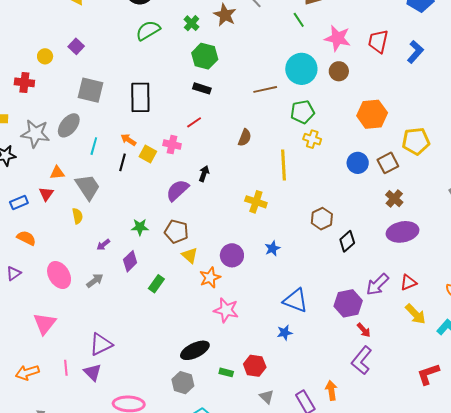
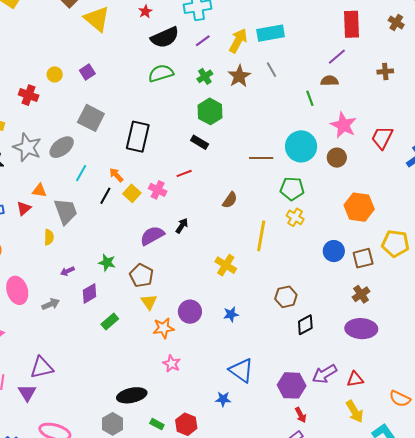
pink star: (226, 310) -> (172, 364), size x0.7

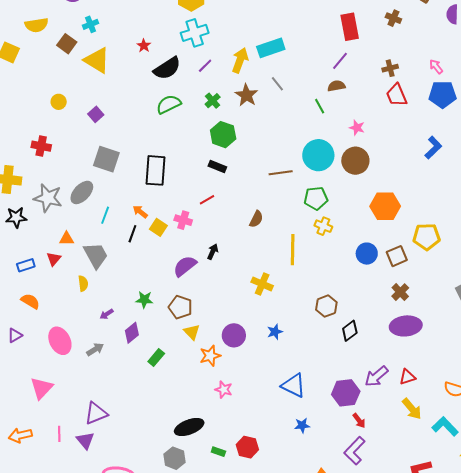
yellow circle: (55, 74) -> (59, 102), moved
pink star: (343, 125) -> (357, 128), size x0.6
red trapezoid: (382, 138) -> (397, 95), moved, turned -40
brown circle: (337, 158) -> (355, 161), size x1.4
blue star: (223, 399) -> (302, 425), moved

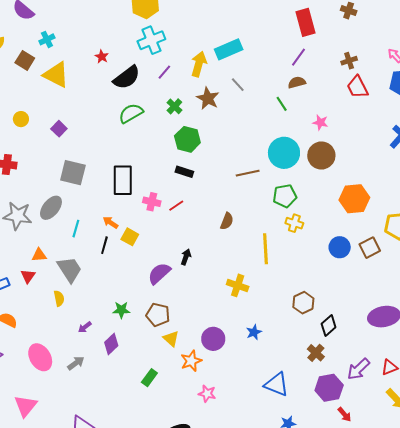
pink cross: (183, 220) -> (152, 202), moved
brown cross: (400, 292) -> (316, 353), moved
green rectangle: (156, 357) -> (149, 378), moved

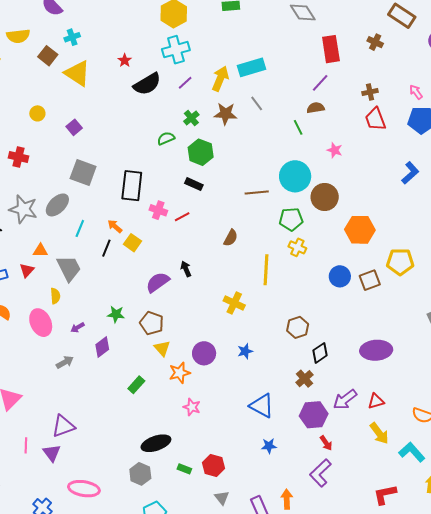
brown star: (208, 98) -> (225, 114), turned -30
green semicircle: (131, 113) -> (166, 138), moved, size x0.7
brown circle: (321, 155) -> (325, 197), moved
black arrow: (186, 257) -> (186, 269), turned -49
pink ellipse: (40, 357) -> (41, 323), moved

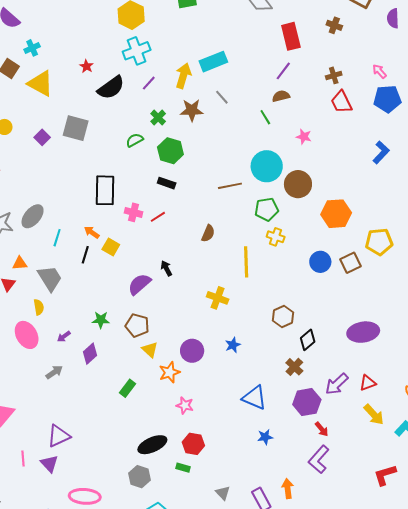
gray square: (83, 173) -> (76, 128), moved
red hexagon: (213, 466) -> (193, 444), moved

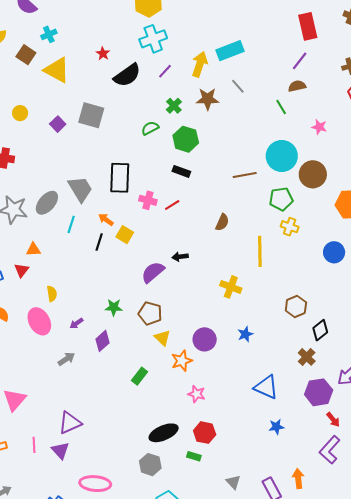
black arrow: (166, 268) -> (180, 257), turned -70
gray trapezoid: (50, 278) -> (80, 189), moved

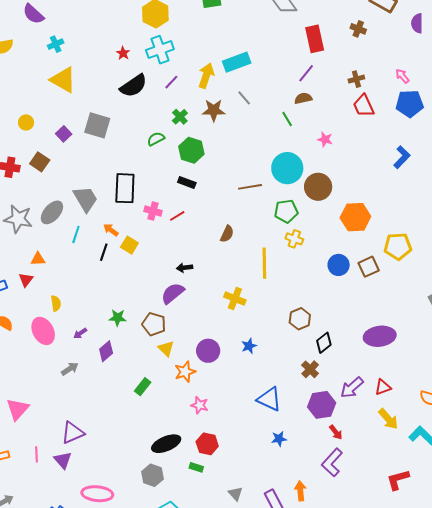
red star: (103, 54) -> (123, 53), moved
brown square: (26, 55) -> (40, 162), moved
purple semicircle: (153, 272) -> (173, 293), moved

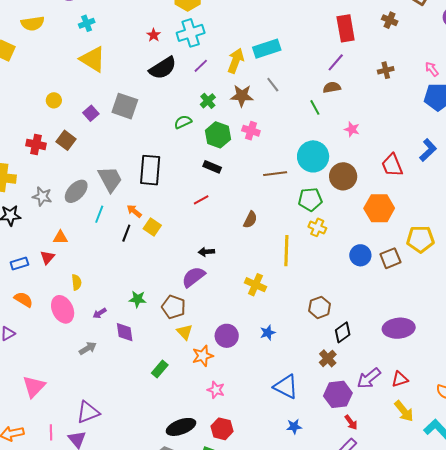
red trapezoid: (364, 106) -> (392, 165), moved
pink cross: (153, 211) -> (251, 131), moved
gray star: (18, 219) -> (42, 196), size x0.7
purple diamond: (106, 351) -> (125, 332), turned -60

